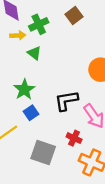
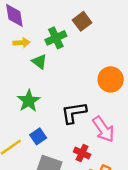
green cross: (39, 24) -> (56, 38), moved
blue square: (31, 113) -> (38, 136), moved

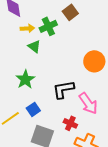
yellow arrow: (22, 43) -> (27, 28), moved

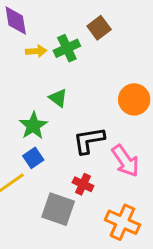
green triangle: (34, 46) -> (58, 98), moved
blue square: (33, 109) -> (33, 158), moved
red cross: (70, 123) -> (83, 184), moved

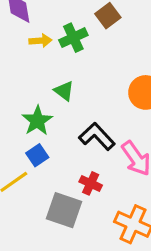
black L-shape: (89, 140) -> (97, 136), turned 56

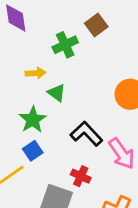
yellow arrow: (40, 41) -> (36, 73), moved

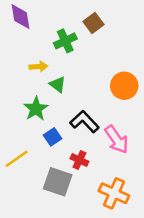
blue square: (33, 151) -> (53, 137), moved

